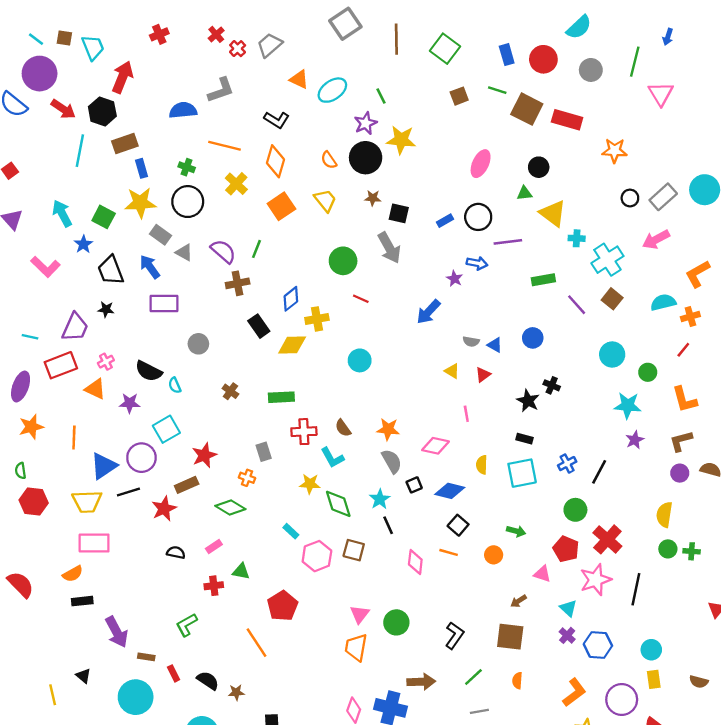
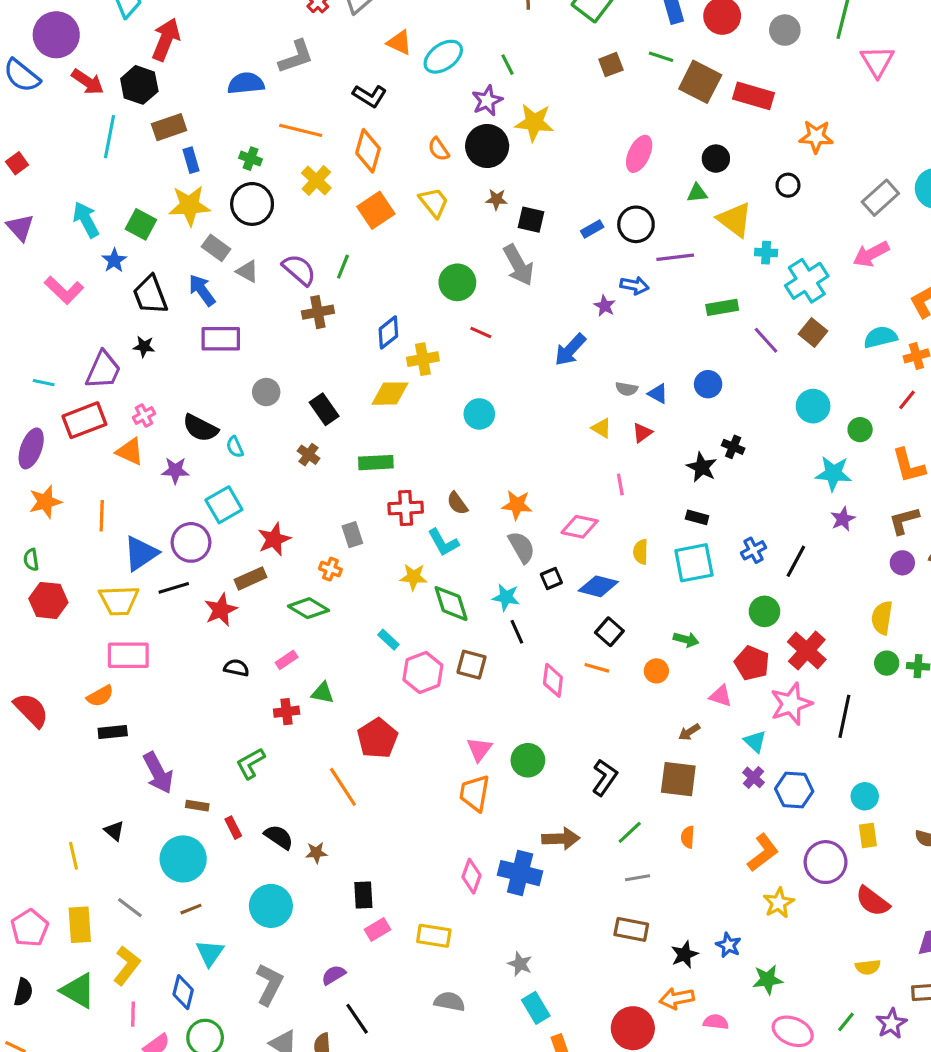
black circle: (630, 198) -> (788, 185), moved
black rectangle: (259, 326) -> (324, 409), moved
cyan star: (380, 499) -> (506, 597), turned -30

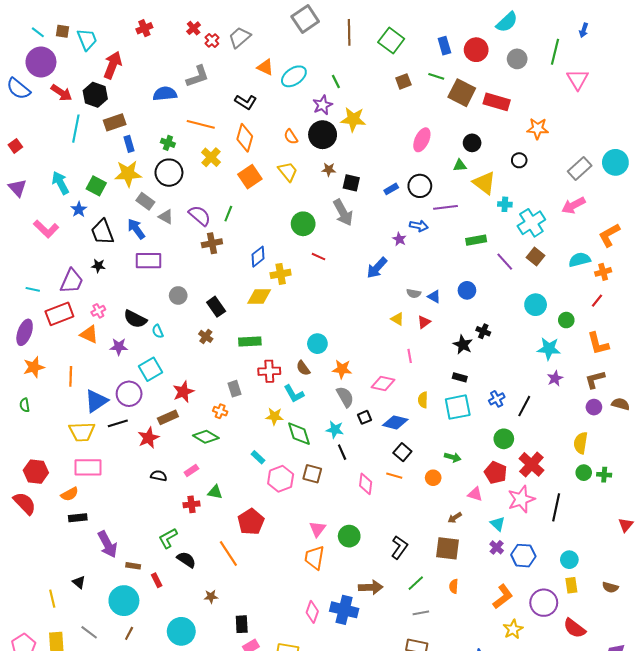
cyan circle: (479, 414) -> (317, 344), moved
red hexagon: (48, 600) -> (36, 472), moved
black semicircle: (279, 837) -> (186, 560), moved
brown line: (191, 909) -> (129, 633), turned -40

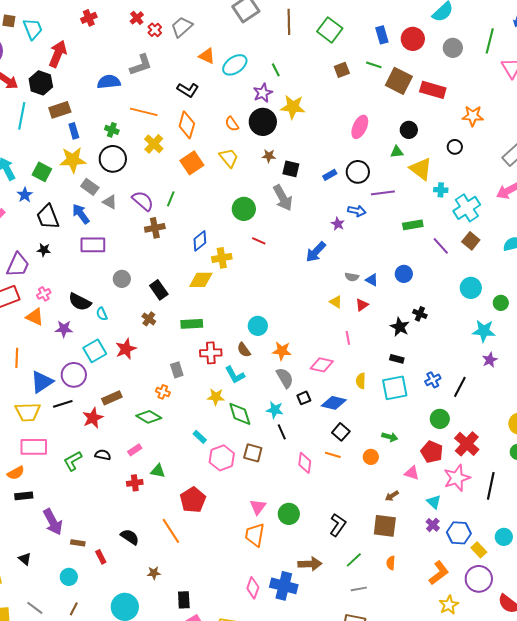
red star: (183, 392) -> (126, 349), moved
green L-shape: (168, 538) -> (73, 461), moved
yellow rectangle: (571, 585) -> (479, 550), moved, turned -35
cyan circle: (124, 601) -> (69, 577), size x0.6

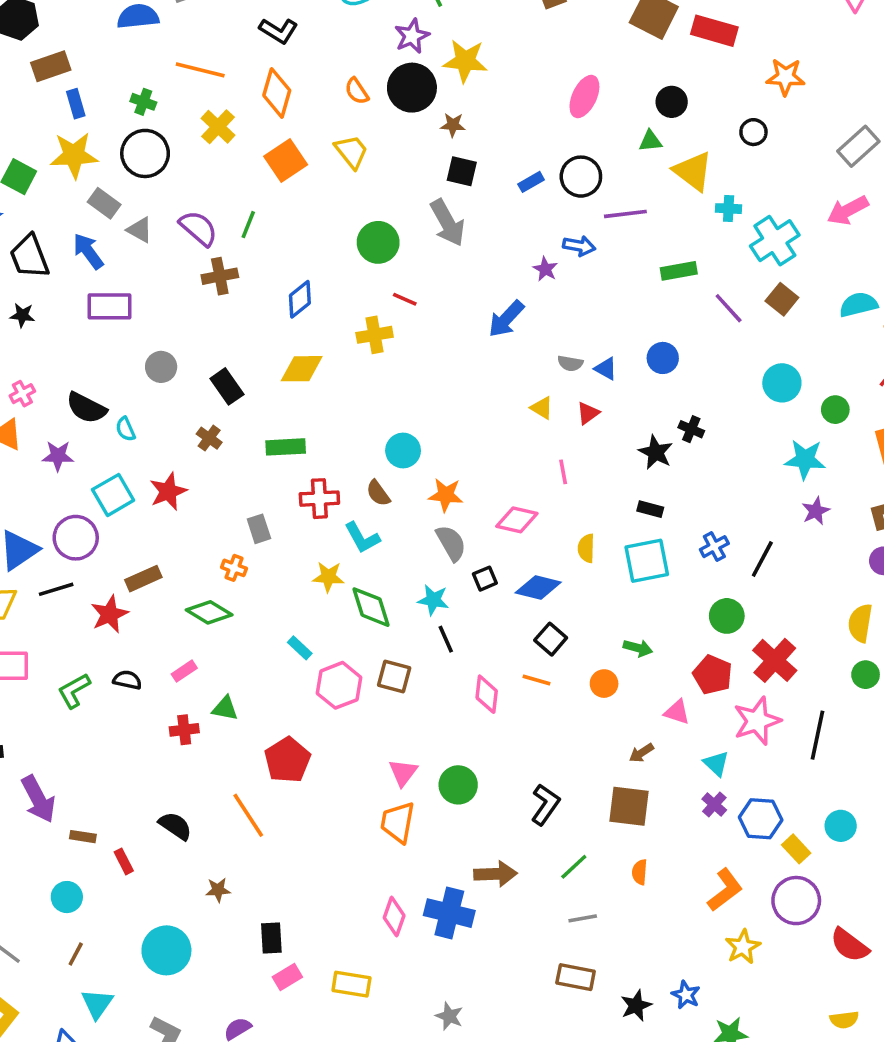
brown star: (269, 156) -> (453, 125), moved
yellow cross: (222, 258) -> (375, 335), moved

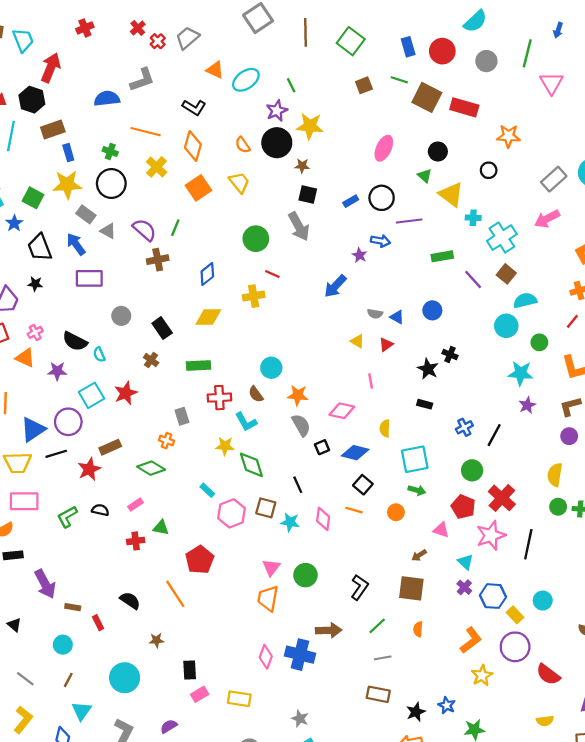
green triangle: (650, 141) -> (425, 176), turned 48
cyan semicircle: (858, 305) -> (525, 300), moved
cyan square: (647, 561) -> (415, 459), moved
cyan star: (433, 600) -> (290, 522), moved

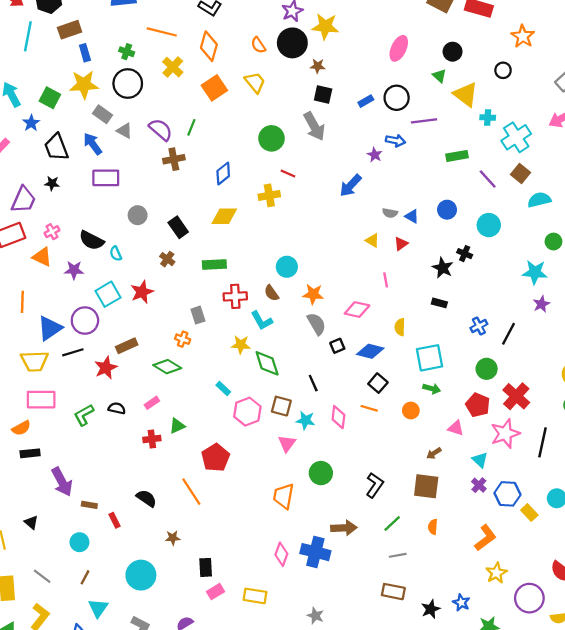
orange star: (508, 136) -> (523, 36), turned 30
cyan circle: (506, 326) -> (489, 225), moved
green triangle: (161, 528) -> (177, 426), turned -35
pink triangle: (271, 567) -> (287, 443), moved
purple circle: (515, 647) -> (529, 598), moved

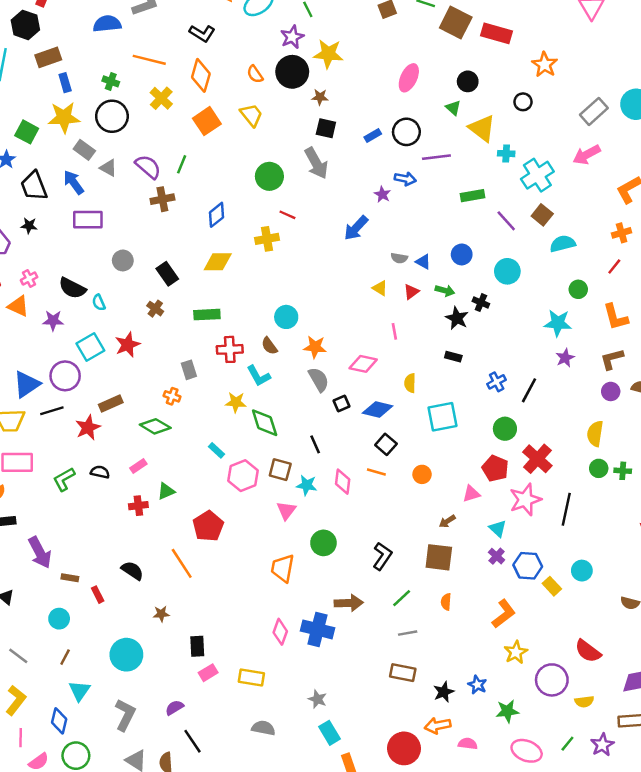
green arrow: (432, 389) -> (445, 291), moved
pink triangle: (456, 428) -> (471, 494), turned -35

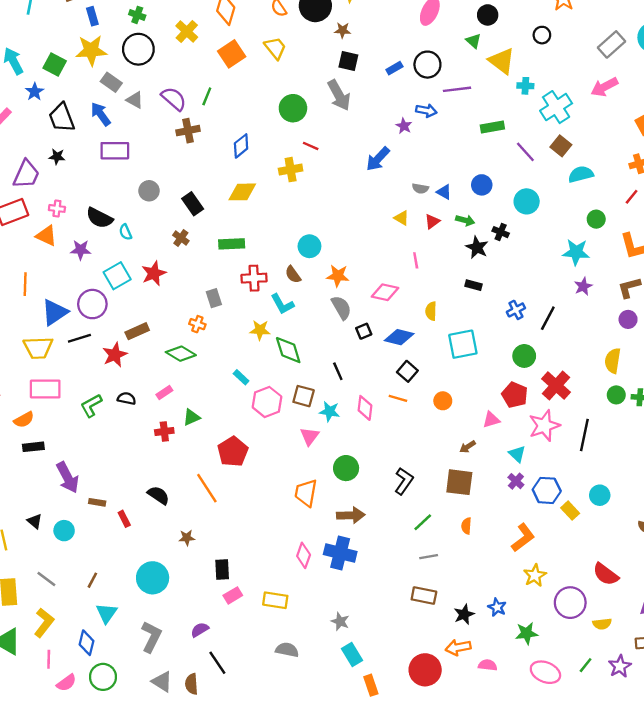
pink cross: (29, 279) -> (57, 208), turned 35
brown arrow: (349, 603) -> (351, 515), moved
cyan circle: (59, 619) -> (64, 531), moved

